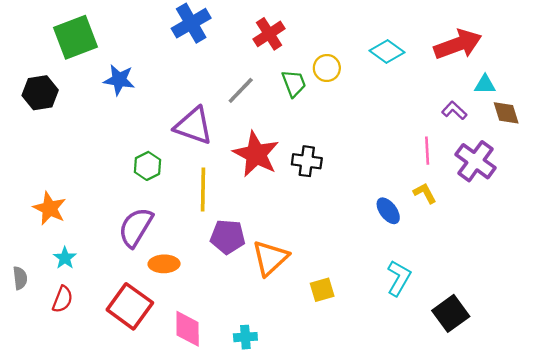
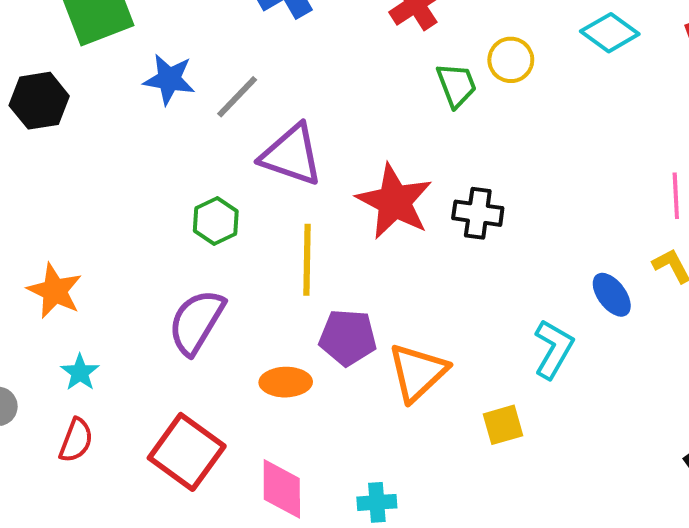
gray line: (241, 90) -> (237, 97), moved
orange ellipse: (164, 264) -> (286, 382), moved
cyan L-shape: (399, 278) -> (554, 349), moved

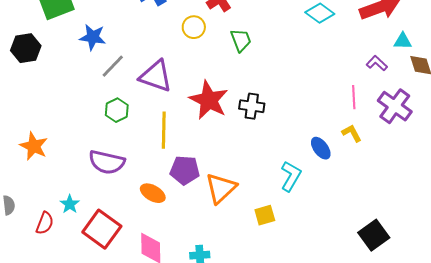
yellow circle: (511, 60) -> (194, 27), moved
gray line: (237, 97) -> (113, 66), moved
purple semicircle: (196, 322) -> (107, 162), turned -108
cyan star: (80, 372) -> (70, 204), moved
orange ellipse: (286, 382) -> (153, 193), turned 30

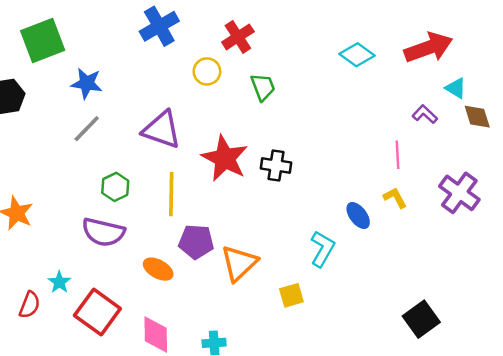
cyan triangle: (403, 41) -> (456, 88), turned 30
gray line: (113, 66) -> (87, 129), moved
purple cross: (395, 106) -> (459, 193), moved
green hexagon: (117, 110) -> (115, 187), moved

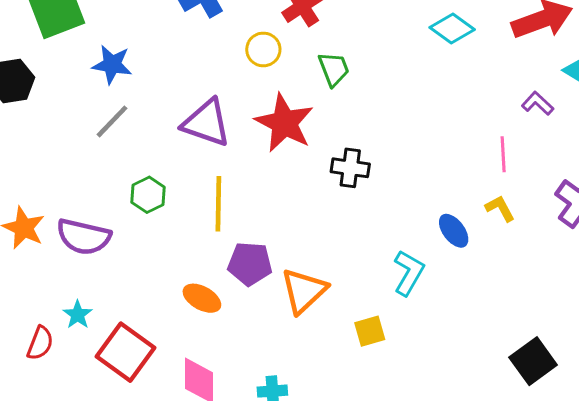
red star: (225, 158) -> (284, 123), moved
purple semicircle: (103, 232) -> (84, 237), moved

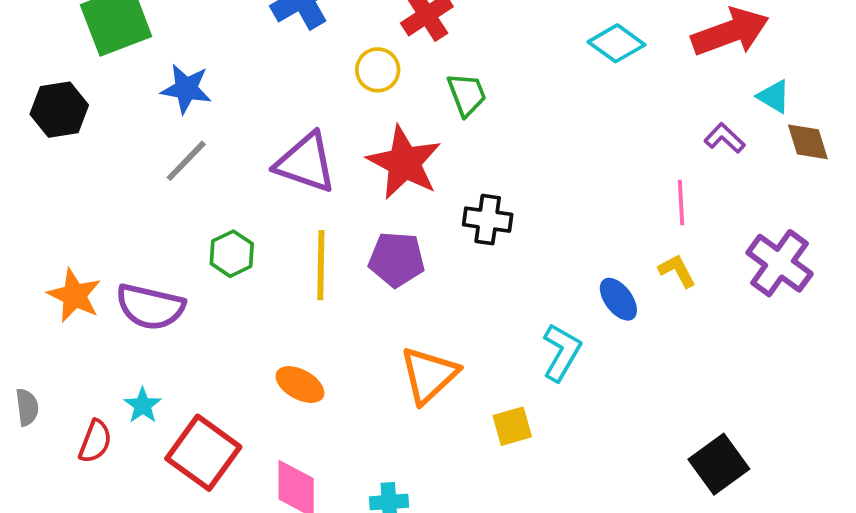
purple pentagon: (250, 264) -> (397, 259), moved

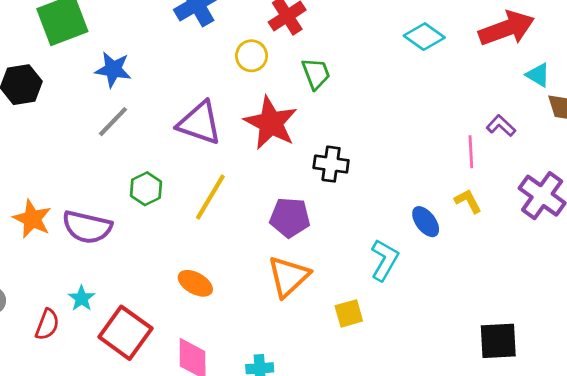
purple L-shape: (725, 138) -> (501, 126), moved
purple pentagon: (397, 259) -> (290, 218), moved
yellow line: (321, 265) -> (210, 197), turned 30
black square: (719, 464) -> (498, 341), turned 33

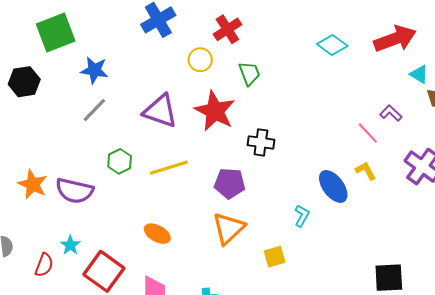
pink line: (471, 152) -> (368, 133), turned -40
yellow line: (210, 197) -> (169, 168), turned 42
blue ellipse: (426, 222) -> (333, 186), size x1.4
cyan L-shape: (384, 260) -> (302, 216), size x0.7

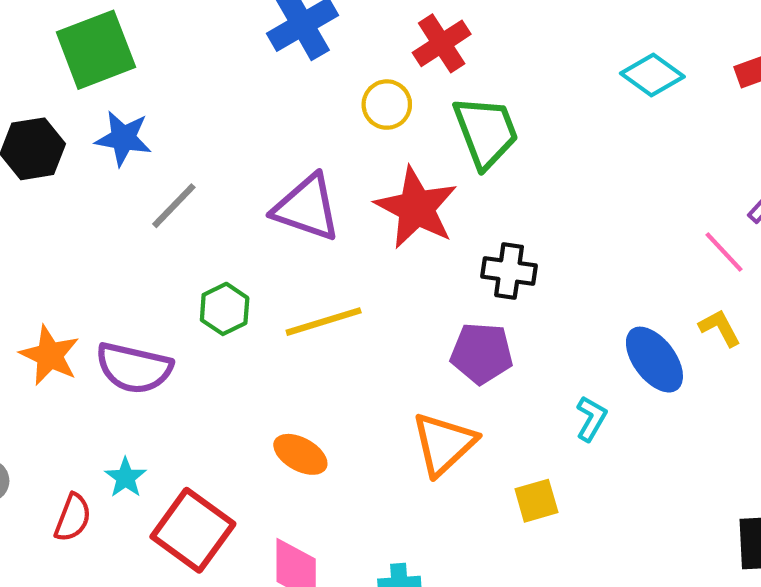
blue star: (94, 70) -> (123, 138), moved
green trapezoid: (249, 73) -> (486, 132), size x1.5
purple pentagon: (230, 183) -> (482, 353), moved

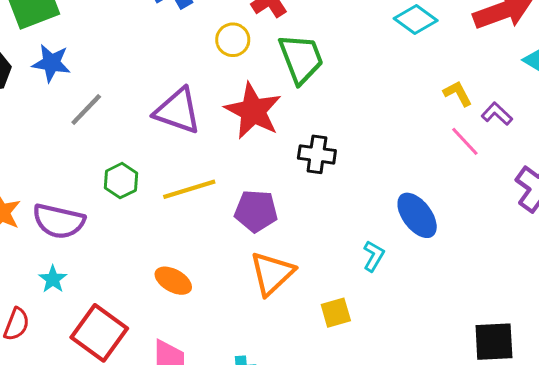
yellow L-shape: (720, 328) -> (458, 93), moved
purple pentagon: (482, 353) -> (256, 211), moved
cyan star: (125, 478) -> (53, 279), moved

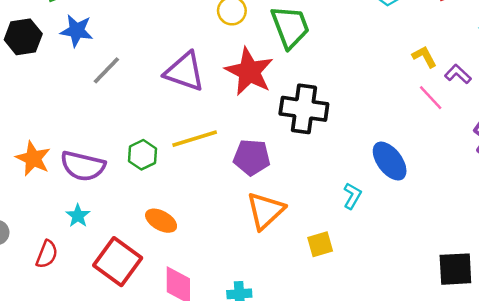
black cross: (317, 154) -> (304, 109), size x1.5
green hexagon: (121, 181) -> (142, 155), moved
orange ellipse: (173, 281) -> (161, 221), moved

